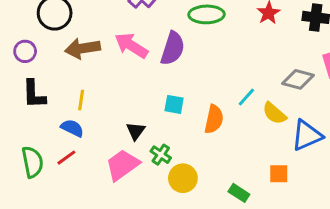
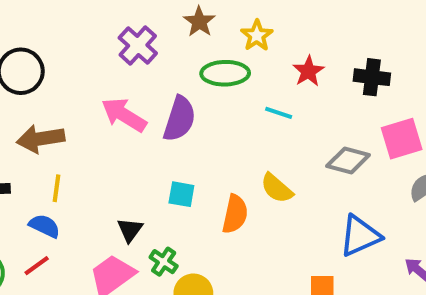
brown arrow: (83, 48) -> (41, 139), moved
cyan line: (246, 97) -> (279, 113), moved, turned 66
yellow semicircle: (274, 113) -> (277, 188), moved

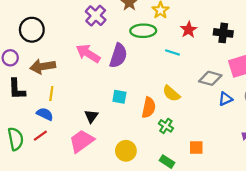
blue triangle: (360, 236) -> (225, 99), moved, size x0.6
green cross: (164, 262) -> (166, 126), moved

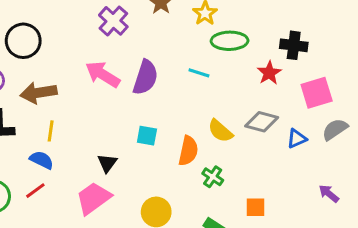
red star: (189, 30) -> (269, 73), moved
green ellipse: (143, 31) -> (230, 41), moved
cyan line: (172, 52) -> (199, 73), moved
gray diamond: (210, 78) -> (262, 122), moved

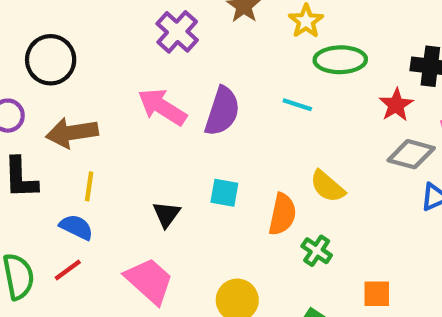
gray diamond: (262, 122) -> (411, 154), moved
black triangle: (107, 163) -> (166, 214), moved
pink trapezoid: (94, 198) -> (149, 281), turned 78

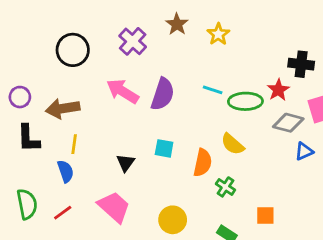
black circle: (51, 60) -> (73, 50), moved
green ellipse: (340, 60) -> (245, 101), moved
blue semicircle: (76, 227) -> (66, 171), turned 45
red line: (68, 270) -> (63, 213), moved

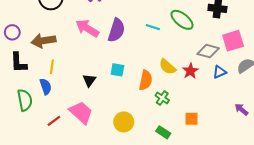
red star: (278, 90) -> (190, 71), moved
green ellipse: (245, 101) -> (182, 20), moved, turned 40
green semicircle: (27, 204) -> (25, 100), moved
red line: (63, 213) -> (54, 121), moved

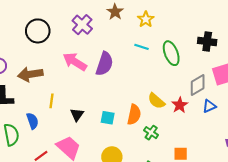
green ellipse: (182, 20) -> (171, 53), turned 30
cyan line: (153, 27) -> (142, 47), moved
gray diamond: (208, 51) -> (198, 85), turned -45
yellow line: (52, 67) -> (52, 101), moved
cyan square: (117, 70) -> (108, 118), moved

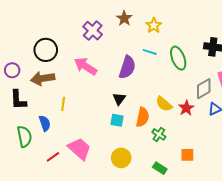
black circle: (38, 31) -> (46, 50), moved
purple semicircle: (104, 64) -> (127, 67), moved
black triangle: (77, 115) -> (119, 99), moved

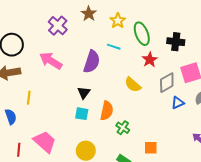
green ellipse: (178, 58) -> (142, 34), moved
yellow semicircle: (164, 104) -> (133, 85), moved
red star: (186, 108) -> (150, 60), moved
red line: (53, 157) -> (19, 150), turned -48

